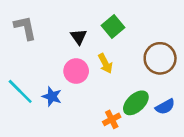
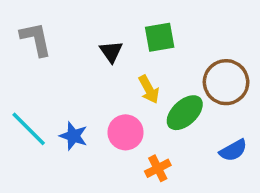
green square: (113, 27) -> (160, 37), turned 30
pink circle: (76, 71) -> (126, 132), moved
green ellipse: (136, 103) -> (185, 113), moved

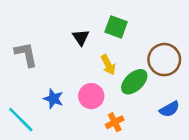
green square: (160, 37) -> (116, 27), turned 30
gray L-shape: (36, 39) -> (26, 54), moved
cyan line: (29, 129) -> (21, 120), moved

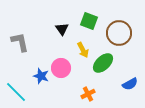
brown circle: (164, 60) -> (119, 33), moved
pink circle: (91, 96) -> (61, 68), moved

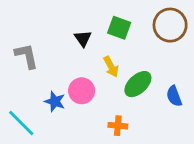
brown circle: (119, 33) -> (170, 25), moved
blue semicircle: (130, 84) -> (174, 96), moved, turned 98
orange cross: (88, 94) -> (118, 126), turned 32

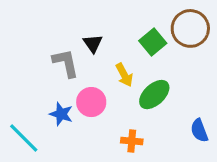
green square: (119, 28) -> (153, 42), moved, turned 30
gray L-shape: (27, 56) -> (66, 63), moved
blue semicircle: (174, 96) -> (199, 131), moved

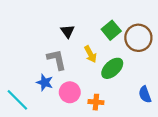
brown circle: (190, 28) -> (138, 38), moved
gray L-shape: (66, 63) -> (57, 60), moved
pink circle: (91, 102) -> (70, 92), moved

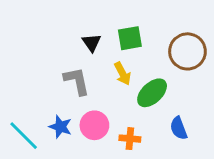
green square: (111, 30) -> (130, 38), moved, turned 30
blue star: (45, 82) -> (60, 127), moved
blue semicircle: (145, 94) -> (179, 128), moved

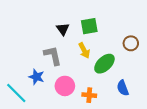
brown circle: (187, 51) -> (131, 43), moved, size x0.6
blue star: (60, 127) -> (36, 77), moved

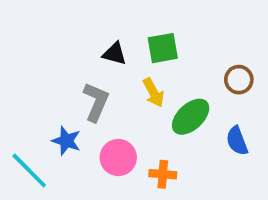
black triangle: (63, 29) -> (115, 54), turned -40
gray L-shape: (53, 56) -> (96, 102), turned 35
blue semicircle: (123, 88) -> (237, 141), moved

